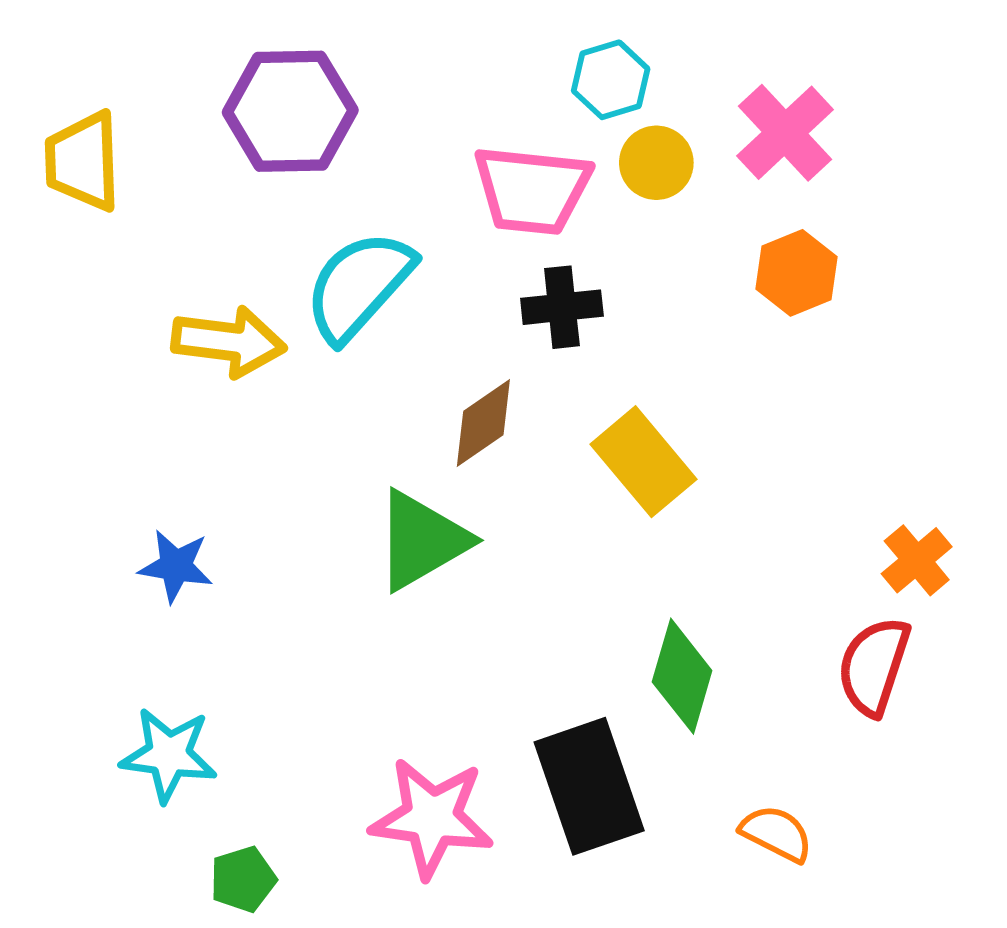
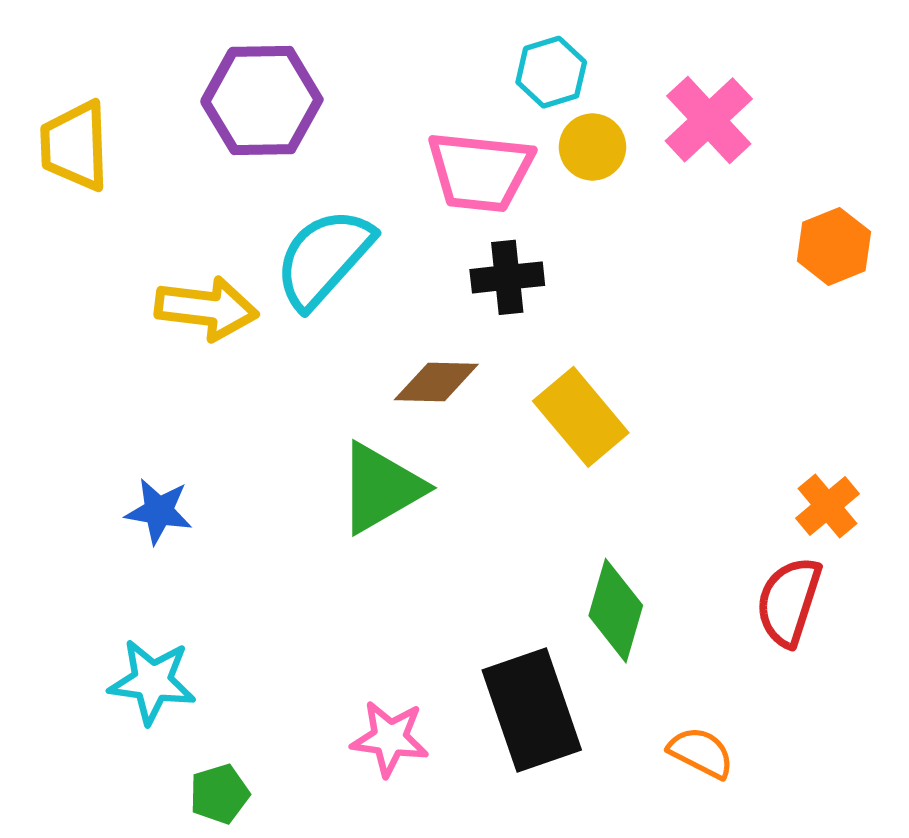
orange hexagon: (797, 273) -> (834, 246), moved
brown diamond: (483, 423) -> (436, 382), turned 36
pink star: (432, 818) -> (390, 738), size x0.7

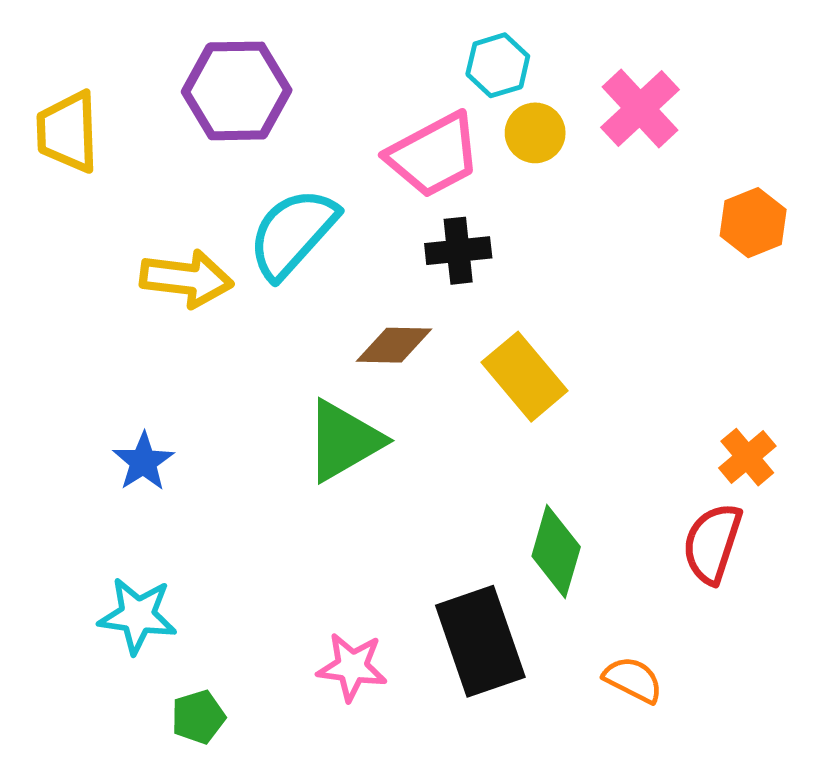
pink trapezoid: (480, 172) -> (434, 155), turned -34
blue star: (159, 511) -> (143, 462), turned 30

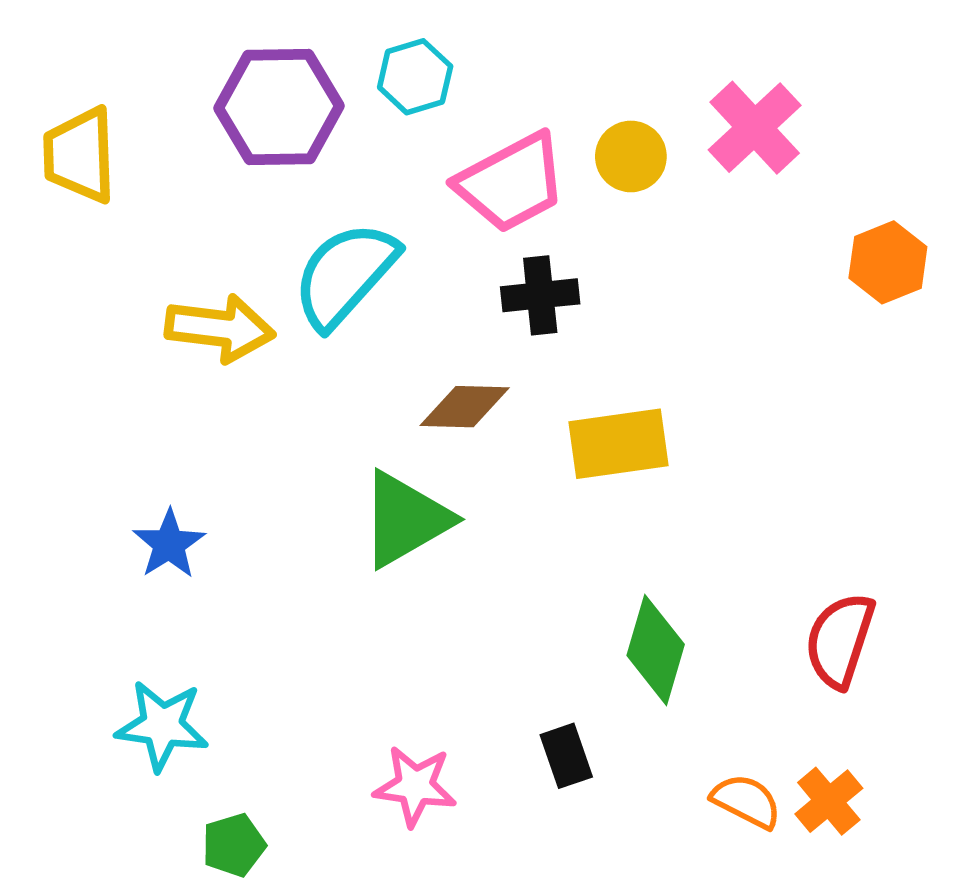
cyan hexagon: (498, 65) -> (415, 77), moved
yellow rectangle: (525, 377) -> (619, 444), turned -58
orange cross: (747, 457) -> (829, 801), moved
black rectangle: (480, 641) -> (566, 756), size x0.5

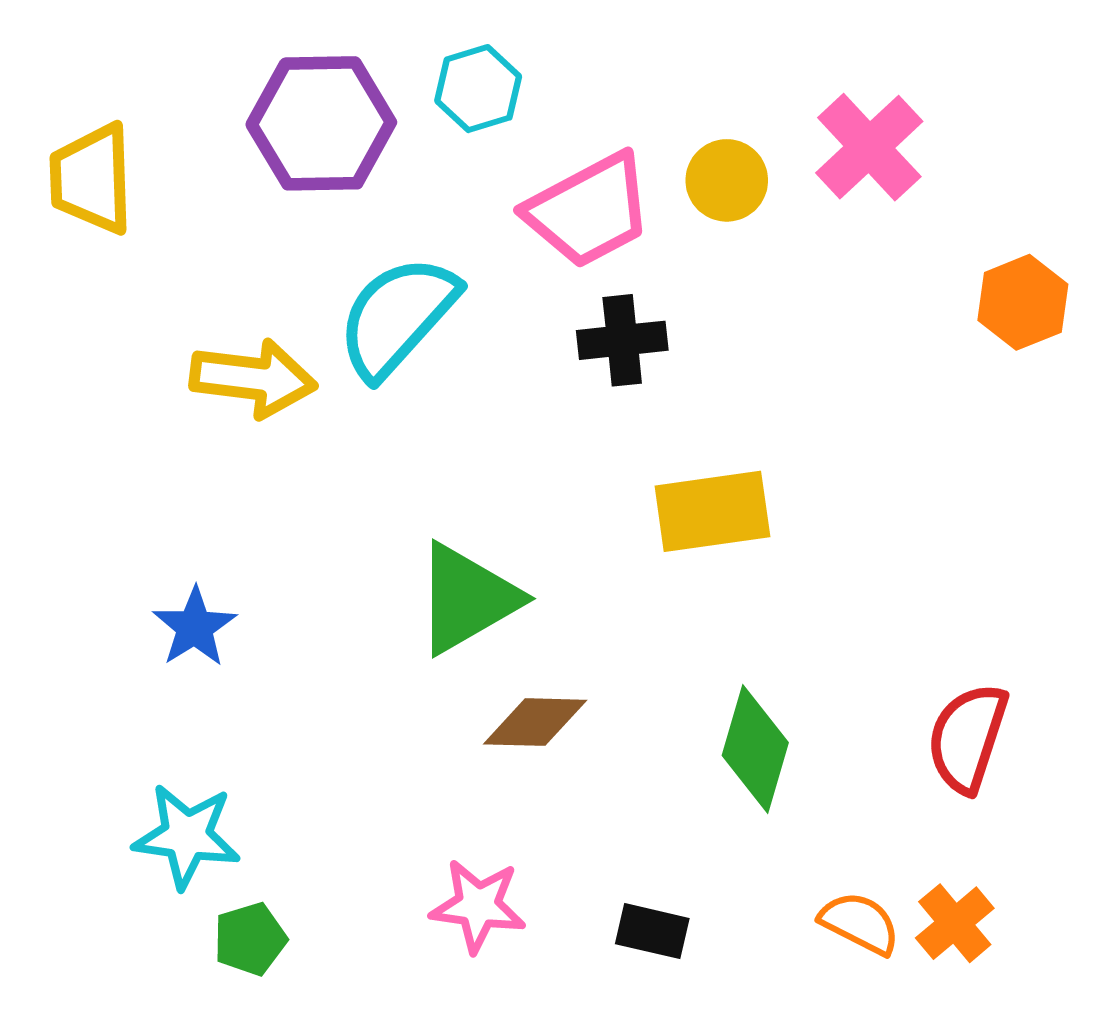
brown diamond: (465, 407) -> (535, 722), moved
black rectangle: (566, 756) -> (652, 931), moved, turned -58
green pentagon: (234, 845) -> (250, 939), moved

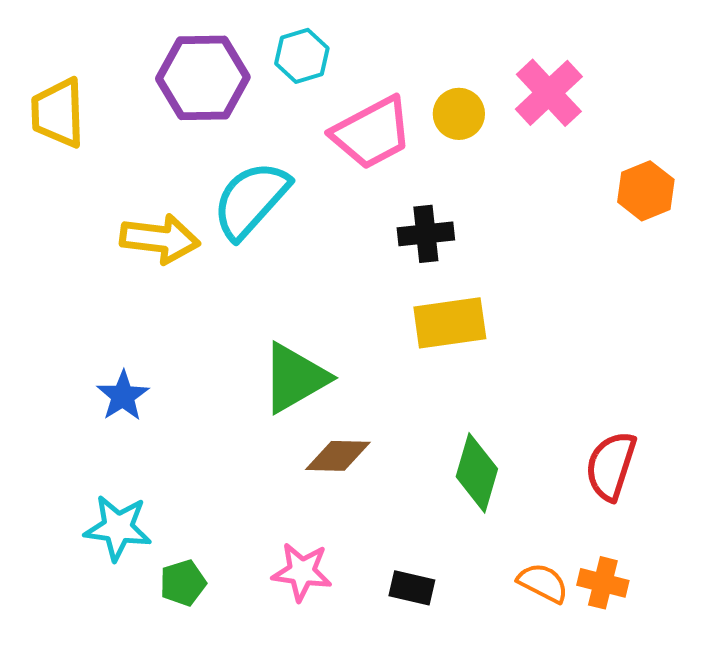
black cross: (622, 340) -> (426, 234), moved
orange cross: (955, 923) -> (603, 583), turned -36
green pentagon: (250, 939) -> (183, 583), moved

